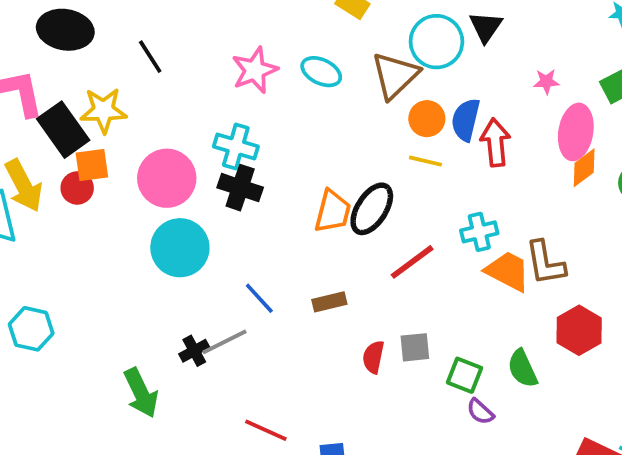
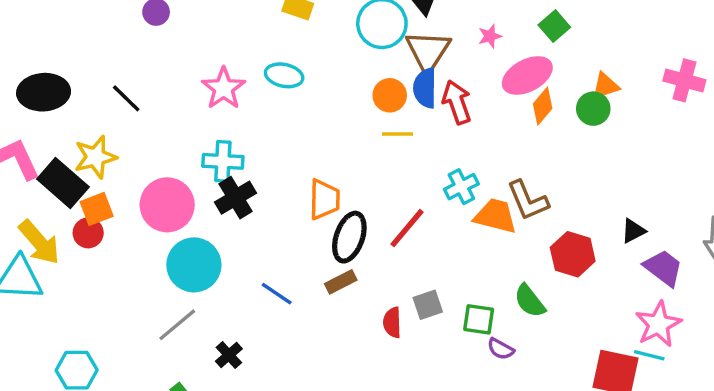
brown triangle: (395, 75) -> (428, 51), moved
pink ellipse: (576, 132) -> (527, 75), turned 66
black cross: (240, 188) -> (235, 198), turned -36
black ellipse: (372, 209) -> (349, 237), moved
gray line: (225, 342) -> (177, 325), moved

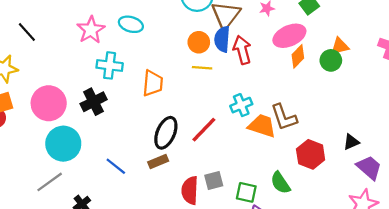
cyan cross: (223, 161) -> (110, 65), moved
orange trapezoid: (324, 199) -> (153, 83), moved
red semicircle: (392, 322) -> (190, 190), size x1.4

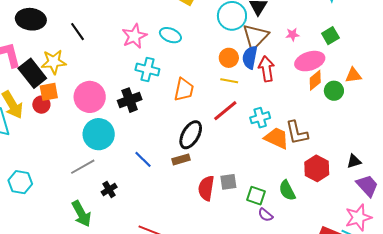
green circle: (331, 60) -> (334, 91), moved
red line: (204, 130) -> (225, 111), moved

